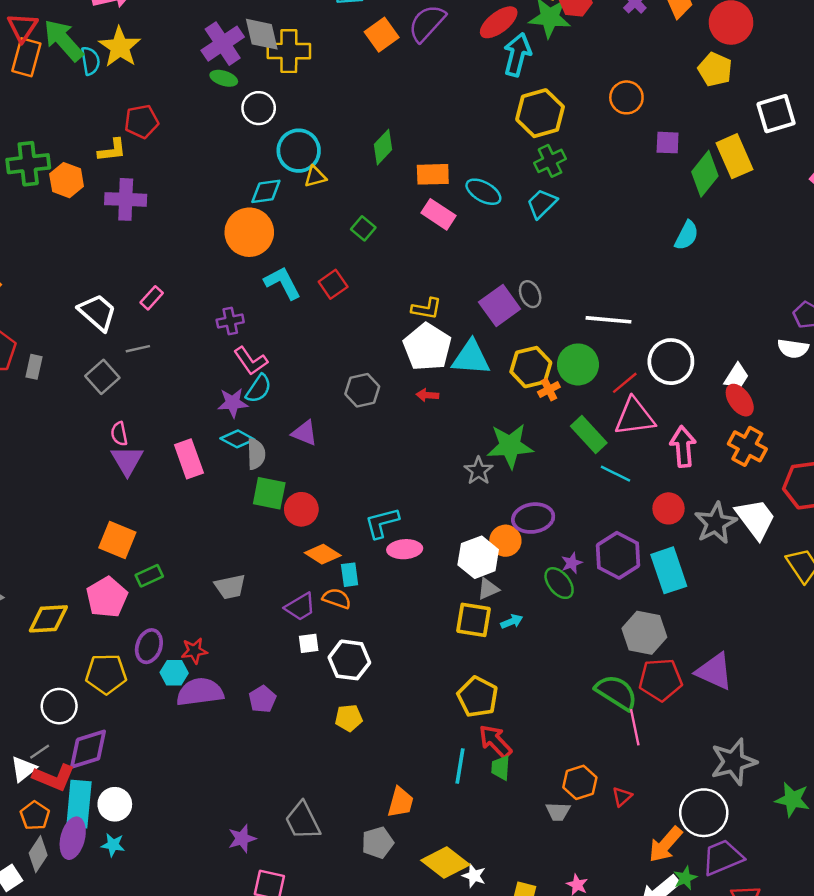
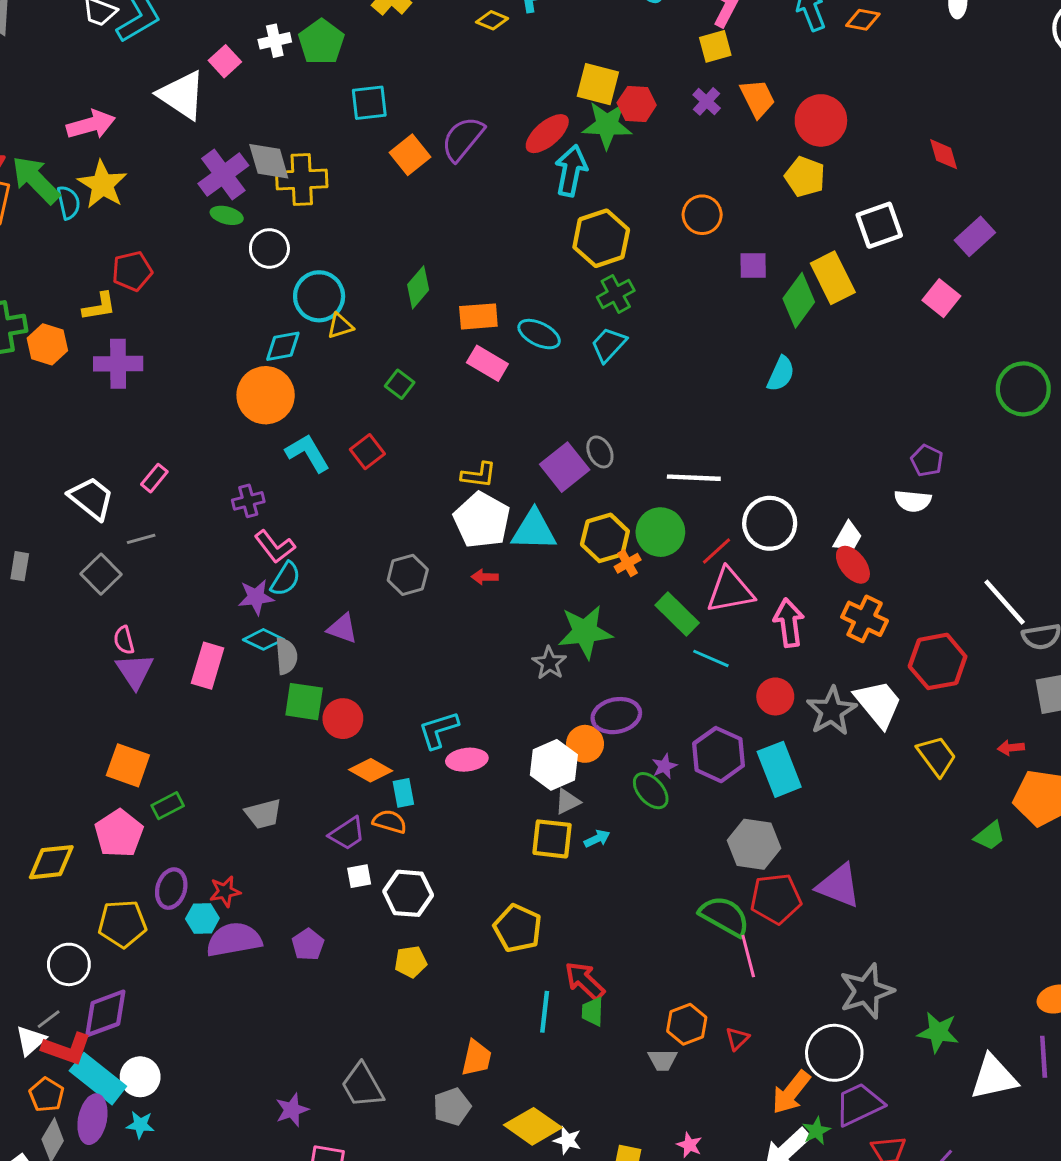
pink rectangle: (189, 459) -> (208, 666), turned 39
yellow pentagon: (478, 697) -> (518, 928), moved
cyan rectangle: (79, 804) -> (98, 1079), turned -54

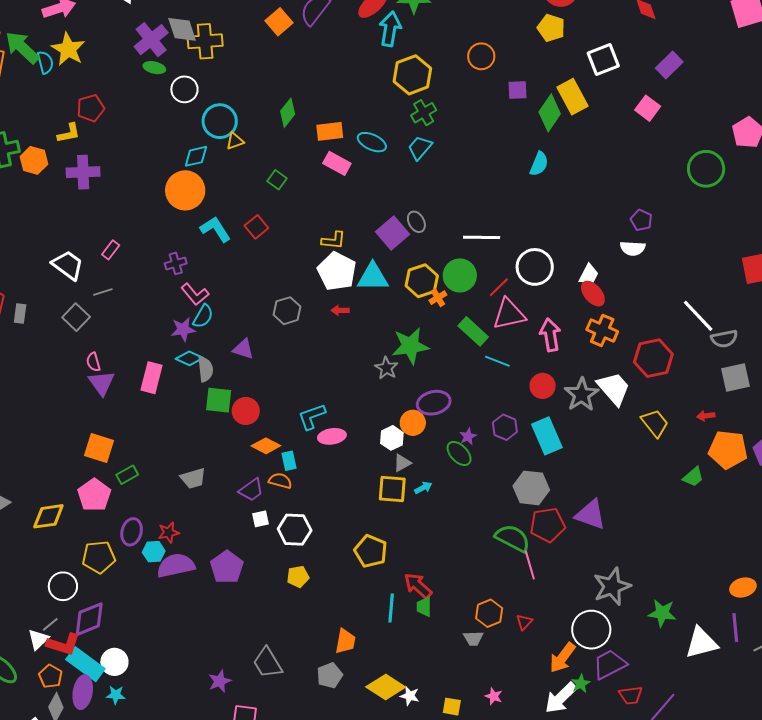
purple hexagon: (719, 755) -> (505, 427), size x0.7
white hexagon: (554, 765) -> (392, 438), size x0.7
purple pentagon: (308, 944) -> (227, 567), size x1.5

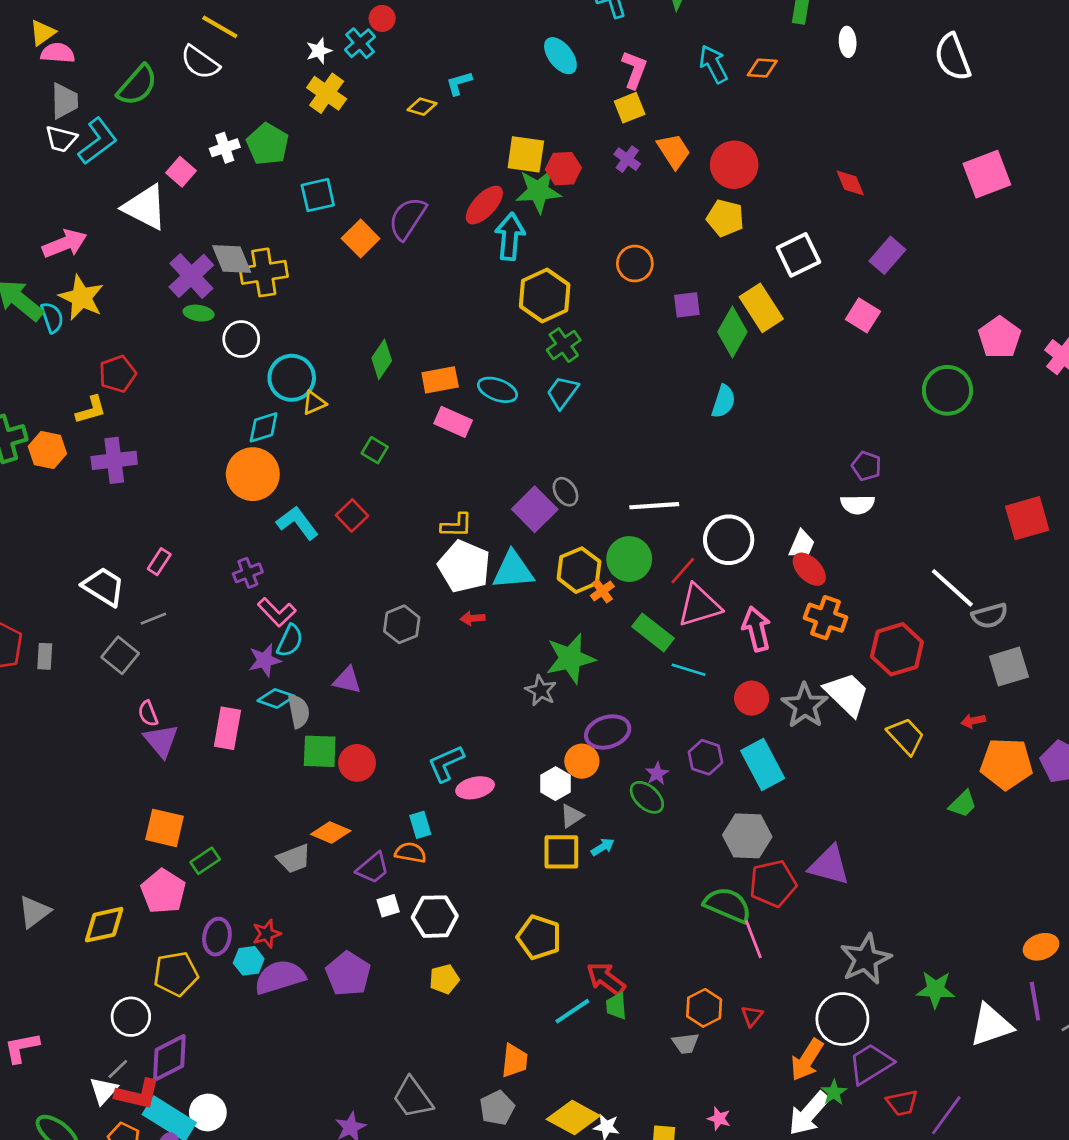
orange diamond: (266, 446) -> (331, 833), moved
cyan line: (391, 608) -> (572, 1011), turned 56

